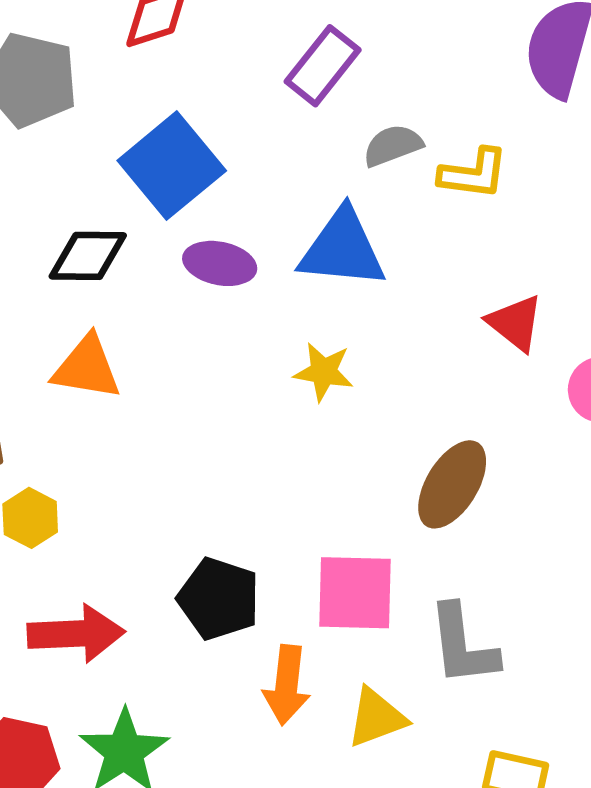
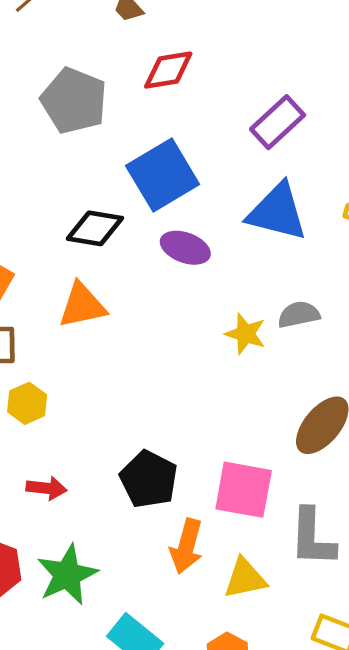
gray semicircle: (393, 145) -> (299, 315), moved
blue triangle: (342, 249) -> (277, 212), moved
orange triangle: (87, 368) -> (82, 305), turned -30
red arrow: (76, 634) -> (46, 488), size x0.6

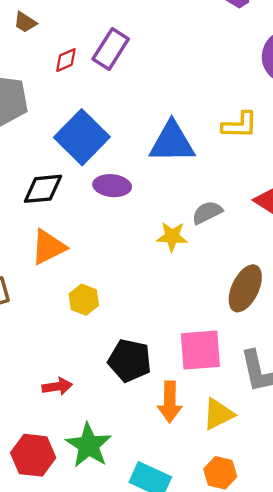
red diamond: (168, 70) -> (66, 60), size x0.7
purple rectangle: (278, 122) -> (111, 49), moved
yellow hexagon: (27, 403) -> (84, 300), moved

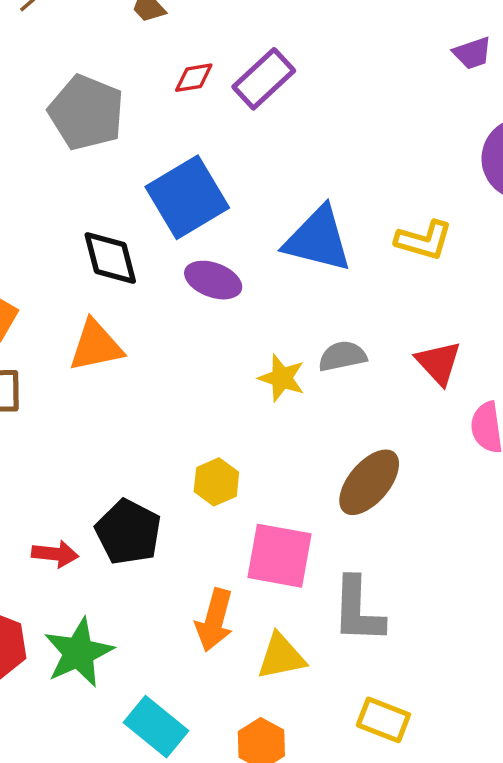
black diamond: (43, 189) -> (110, 258), turned 66
yellow hexagon: (84, 300) -> (216, 482), moved
black pentagon: (130, 360) -> (128, 532), moved

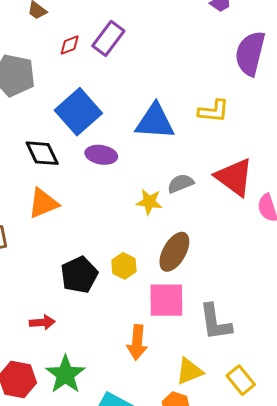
red triangle: (439, 363) -> (234, 177), size x1.5
brown ellipse: (369, 482) -> (174, 252), moved
black pentagon: (128, 532) -> (79, 275), moved, turned 30
yellow triangle: (281, 657) -> (189, 371), moved
yellow rectangle: (383, 720) -> (241, 380), turned 40

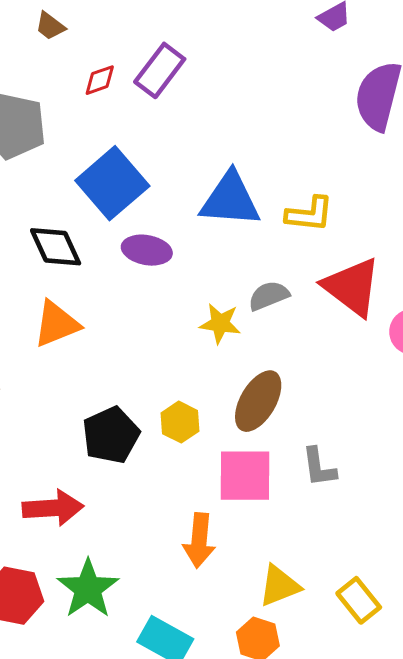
yellow L-shape: (214, 111) -> (309, 214), moved
red arrow: (42, 322) -> (53, 508), size x1.5
gray L-shape: (215, 322) -> (319, 467), moved, size x0.7

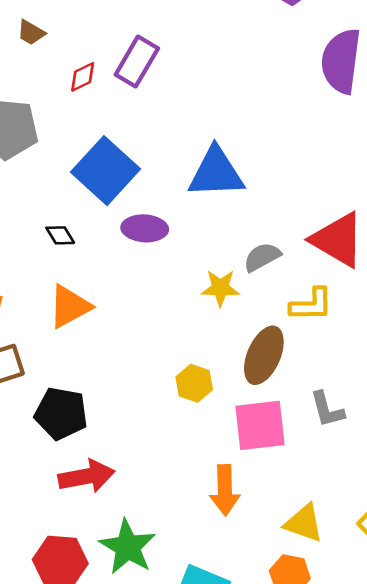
yellow L-shape: (309, 214) -> (311, 305), moved
black diamond: (56, 247) -> (60, 235), size x0.6
black pentagon: (111, 435) -> (61, 413), moved, turned -30
yellow triangle: (279, 586) -> (304, 523), turned 48

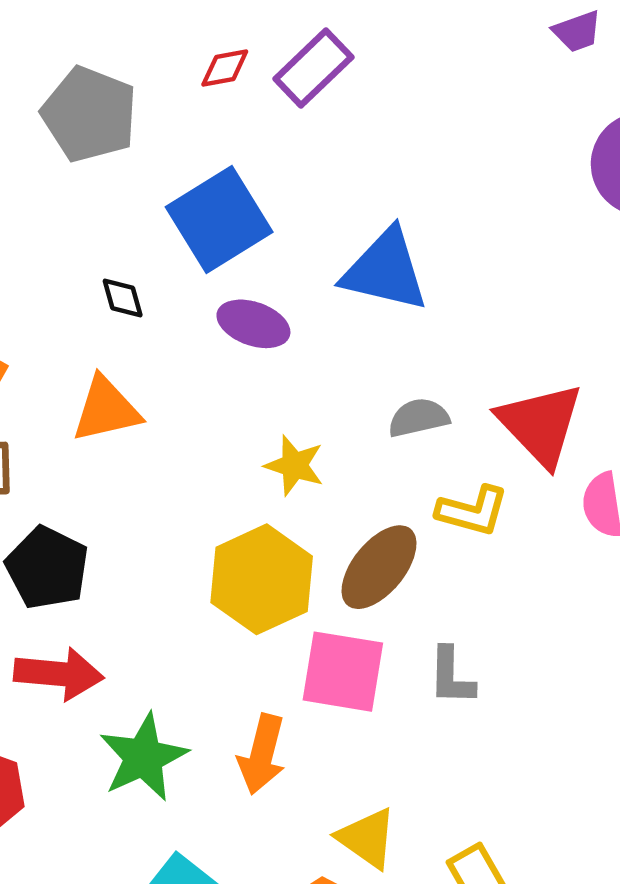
yellow star: (220, 288) -> (294, 465), moved
yellow hexagon: (194, 383) -> (262, 579), size x1.8
green star: (128, 547) -> (143, 757), moved

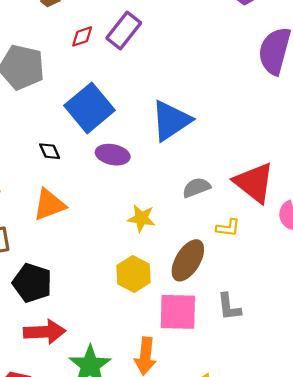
blue triangle: (385, 270) -> (171, 121), turned -39
yellow L-shape: (473, 511) -> (228, 228), size x0.7
yellow hexagon: (262, 579) -> (134, 274), size x0.7

